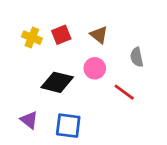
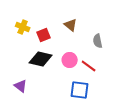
red square: (61, 35) -> (44, 35), moved
pink circle: (95, 68) -> (70, 60), moved
blue square: (68, 126) -> (80, 90), moved

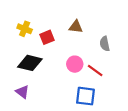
brown triangle: (71, 25) -> (76, 27), turned -32
black diamond: (41, 59) -> (30, 63), moved

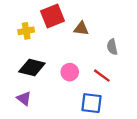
yellow cross: (25, 29) -> (26, 31), turned -32
red square: (47, 37) -> (53, 16), moved, size x1.5
pink circle: (75, 64) -> (70, 72), moved

